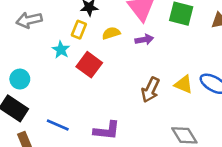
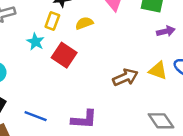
purple arrow: (144, 40) -> (166, 31), moved
brown arrow: (150, 90) -> (125, 77), turned -135

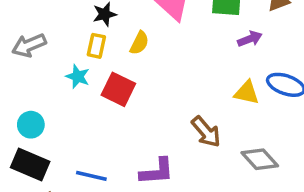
yellow semicircle: (84, 23) -> (139, 43), turned 144
brown arrow: (125, 77) -> (206, 132), moved, turned 80

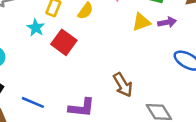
yellow triangle: (247, 93) -> (141, 22), moved, turned -42

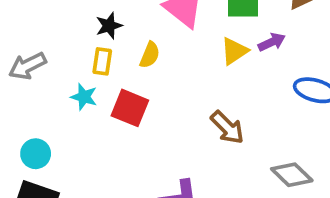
brown arrow: (123, 85) -> (227, 127), moved

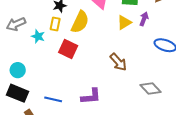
purple arrow: (272, 42) -> (144, 19), turned -48
yellow semicircle: (150, 55) -> (80, 22), size x1.6
cyan star: (84, 97) -> (38, 36), moved

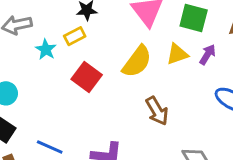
yellow semicircle: (80, 22) -> (137, 62), moved
yellow rectangle: (55, 24) -> (75, 36), turned 40

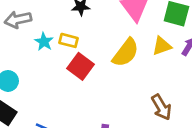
yellow rectangle: (75, 36) -> (69, 40), moved, turned 42
brown arrow: (157, 111) -> (161, 107), moved

